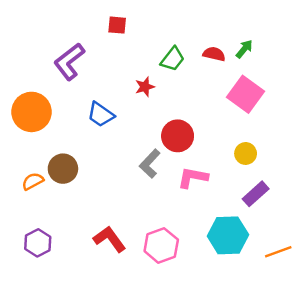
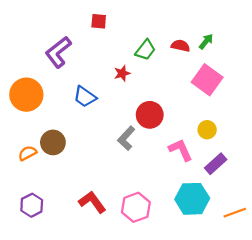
pink L-shape: (193, 177) -> (181, 150), moved, turned 55

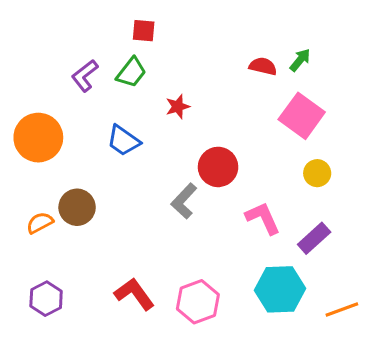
green trapezoid: (145, 50) -> (131, 72), moved
purple L-shape: (58, 52) -> (85, 76), size x0.7
yellow circle: (207, 130) -> (317, 173), moved

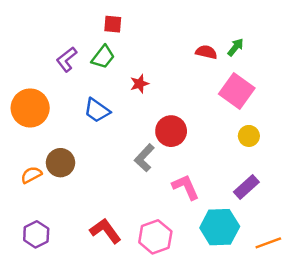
pink L-shape: (263, 218) -> (186, 187), moved

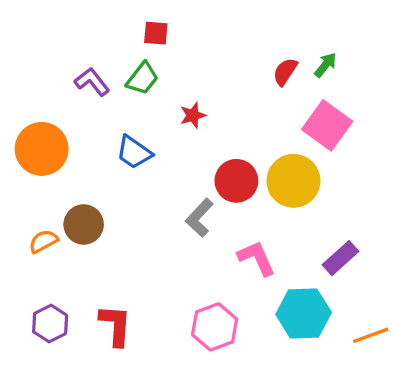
red semicircle: (206, 52) -> (285, 72), turned -70
purple L-shape: (67, 59) -> (92, 82), turned 90
yellow circle: (249, 136) -> (293, 181), moved, size x1.8
red L-shape: (105, 231) -> (116, 325), moved, turned 40

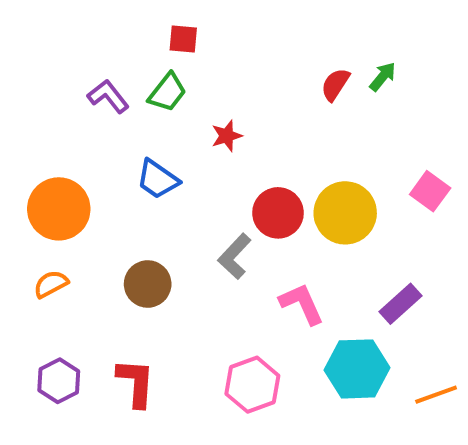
pink square: (327, 125) -> (430, 191), moved, size x0.7
orange circle: (42, 149) -> (59, 209), moved
brown circle: (84, 224) -> (148, 284), moved

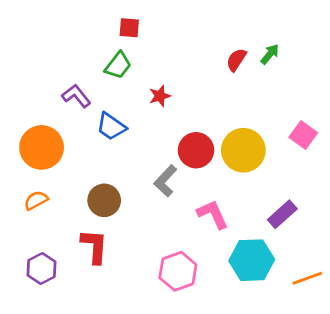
purple L-shape: (108, 96) -> (76, 96), moved
red L-shape: (136, 383) -> (94, 246), moved

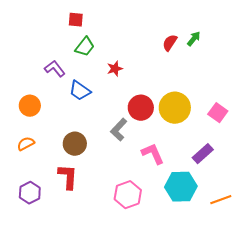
red square: (129, 28) -> (76, 20), moved
pink square: (303, 135) -> (218, 113), moved
orange circle: (42, 147) -> (30, 106), size x0.7

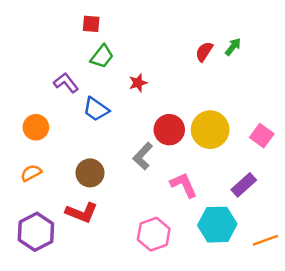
red L-shape: (68, 177) -> (82, 213), turned 108
purple hexagon: (30, 193) -> (36, 232), size x1.4

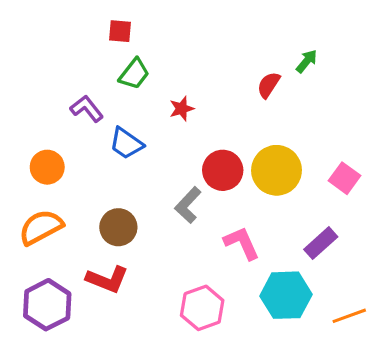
red semicircle: (204, 52) -> (269, 85), moved
orange semicircle: (31, 173) -> (41, 227), size x1.6

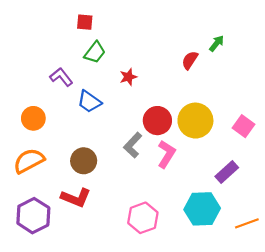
pink L-shape: (242, 243) -> (166, 154), moved, turned 56

